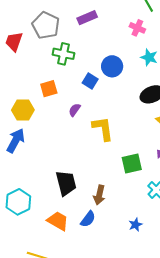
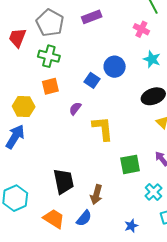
green cross: (64, 54) -> (49, 56), moved

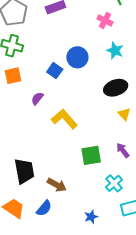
yellow L-shape: (103, 128) -> (64, 119), turned -36
brown arrow: (96, 195) -> (57, 185), turned -78

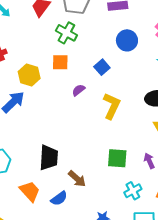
blue circle: (77, 57) -> (127, 40), moved
yellow L-shape: (64, 119) -> (112, 106), moved, turned 52

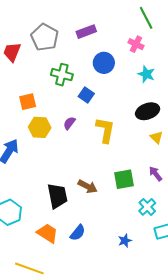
green cross: (66, 33) -> (62, 75), moved
orange square: (60, 62) -> (28, 102), moved
yellow hexagon: (29, 75) -> (40, 127), moved
brown arrow: (77, 179) -> (88, 186), moved

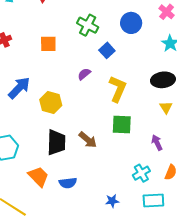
yellow hexagon: (40, 127) -> (51, 102), moved
green square: (124, 179) -> (122, 125), moved
blue semicircle: (78, 233) -> (68, 183), turned 30

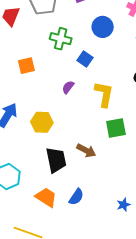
blue semicircle: (68, 183) -> (76, 197), turned -36

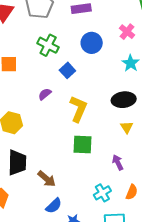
brown arrow: (86, 151) -> (47, 179), moved
blue semicircle: (76, 197) -> (54, 206), moved

